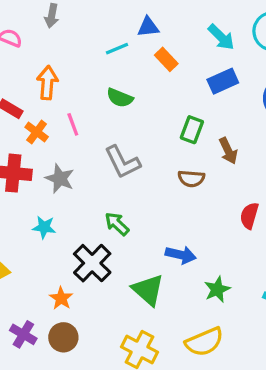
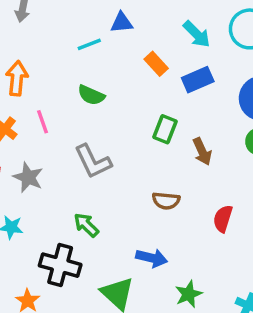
orange rectangle: (166, 59) -> (156, 64), moved
brown semicircle: (191, 179) -> (166, 201), moved
black cross: (92, 263) -> (60, 265), turned -30

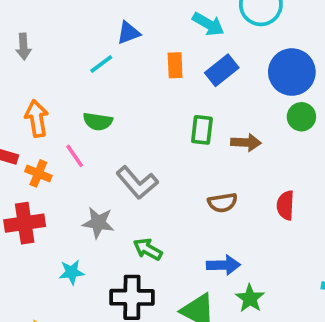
orange rectangle: (156, 64) -> (175, 65), turned 55
green semicircle: (91, 95) -> (98, 121), moved
brown arrow: (202, 151) -> (246, 142), turned -48
gray star: (28, 177) -> (98, 223), moved
green star: (189, 294) -> (250, 298), moved

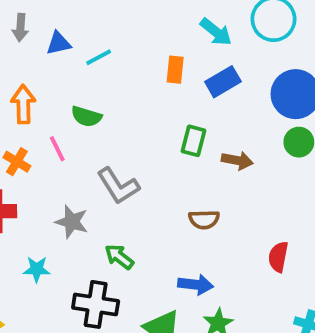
blue triangle: (128, 33) -> (59, 43), moved
red semicircle: (285, 205) -> (278, 257), moved

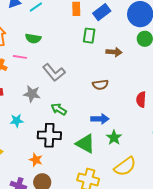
green rectangle: (193, 141) -> (89, 36), moved
pink line: (57, 149) -> (20, 57), turned -48

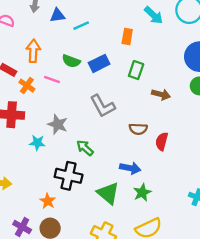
blue rectangle: (102, 12) -> (99, 63), moved
gray L-shape: (54, 72) -> (103, 106), moved
red semicircle: (141, 99) -> (162, 141), moved
cyan star: (17, 121) -> (37, 143), moved

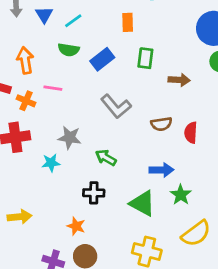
blue triangle: (57, 15) -> (44, 15), turned -42
green semicircle: (71, 61) -> (69, 50), moved
black cross: (69, 176) -> (94, 193), size x0.7

